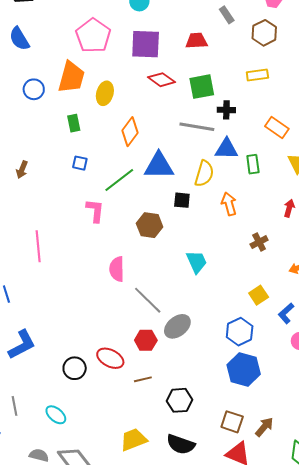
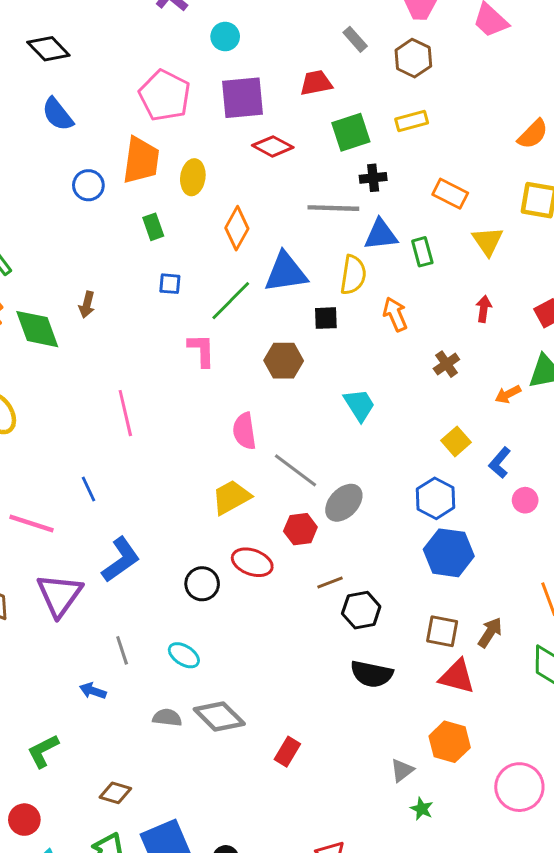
green square: (202, 87) -> (351, 132), moved
brown line: (143, 379) -> (330, 582), moved
yellow trapezoid: (134, 440) -> (231, 497), moved

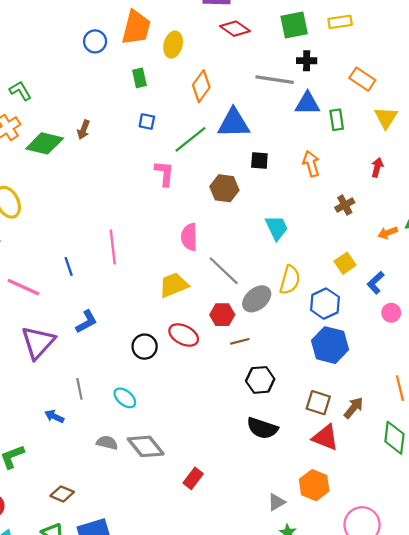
yellow semicircle: (353, 275) -> (290, 280), moved
green diamond: (37, 329) -> (45, 143), turned -63
pink line: (125, 413) -> (113, 247), moved
blue L-shape: (121, 560) -> (86, 322), size x0.7
brown line: (330, 582) -> (240, 341), moved

